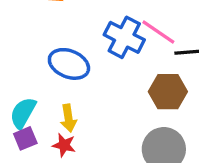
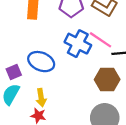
purple square: (25, 138) -> (14, 72), moved

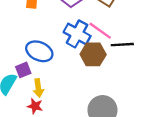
purple square: (14, 72) -> (23, 70), moved
brown hexagon: (107, 80) -> (93, 54), moved

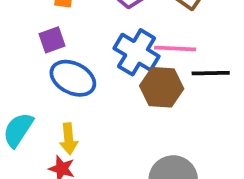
pink line: (100, 31) -> (175, 49), turned -35
purple square: (23, 70) -> (52, 40), moved

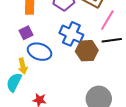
pink line: (175, 49) -> (107, 20), moved, turned -55
yellow arrow: (69, 139) -> (23, 66), moved

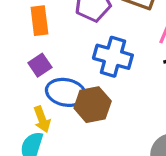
brown hexagon: (87, 51) -> (93, 105), moved

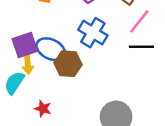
purple square: (40, 65) -> (25, 45), moved, size x1.5

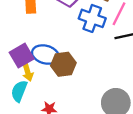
blue cross: (93, 33) -> (92, 18), moved

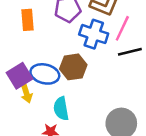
brown hexagon: (63, 64) -> (73, 67), moved
cyan semicircle: (19, 91) -> (61, 109), moved, turned -30

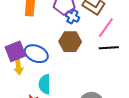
blue cross: (94, 34) -> (72, 17), moved, size x0.6
brown hexagon: (73, 67) -> (70, 42), moved

